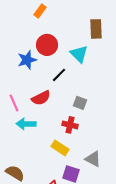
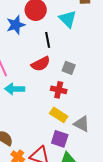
black line: (59, 75) -> (48, 40), turned -56
red semicircle: (41, 98) -> (41, 64), moved
yellow rectangle: (60, 148) -> (59, 115), moved

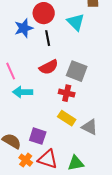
black line: (48, 40) -> (48, 38), moved
gray square: (69, 68) -> (77, 71), size x1.5
purple square: (60, 139) -> (38, 136), moved

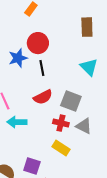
cyan triangle: (76, 22) -> (89, 67), moved
gray triangle: (90, 127) -> (84, 126), moved

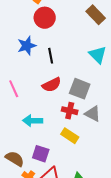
brown rectangle: (87, 27) -> (96, 15), turned -42
red circle: (38, 43) -> (45, 18), moved
cyan arrow: (17, 122) -> (33, 121), moved

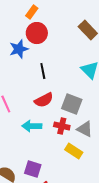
blue star: (27, 46) -> (19, 49), moved
cyan arrow: (33, 121) -> (32, 126), moved
yellow rectangle: (70, 136) -> (74, 151), moved

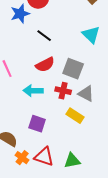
black line: (43, 71) -> (44, 36), turned -42
purple square: (33, 169) -> (37, 124), moved

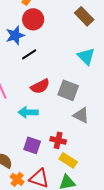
black line: (44, 36) -> (29, 54), moved, turned -70
red cross: (63, 91) -> (58, 140), moved
yellow rectangle: (75, 116) -> (68, 160), moved

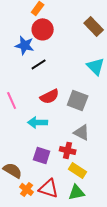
blue star: (15, 35) -> (25, 45), turned 30
gray triangle: (81, 115) -> (82, 132), moved

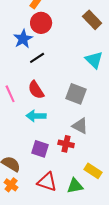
blue star: (25, 45) -> (23, 39), turned 30
red semicircle: (50, 96) -> (36, 90), moved, turned 84
yellow rectangle: (78, 170) -> (93, 171), moved
orange cross: (27, 189) -> (11, 185), moved

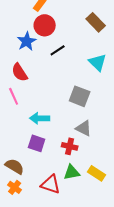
black line: (37, 58) -> (58, 50), moved
red semicircle: (36, 90) -> (20, 72), moved
purple square: (40, 149) -> (37, 143), moved
green triangle: (75, 186) -> (72, 172), moved

